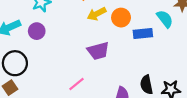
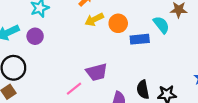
purple trapezoid: (98, 51) -> (97, 72), moved

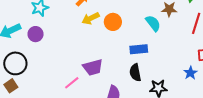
blue rectangle: (140, 39) -> (139, 49), moved
black semicircle: (143, 90) -> (135, 73), moved

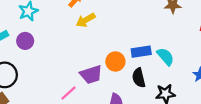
orange circle: (113, 22) -> (115, 61), moved
cyan semicircle: (153, 23) -> (165, 57), moved

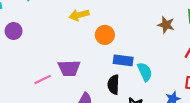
purple circle: (25, 41) -> (14, 31), moved
orange circle: (115, 61) -> (105, 35), moved

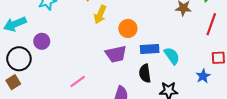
yellow arrow: (79, 15) -> (100, 14), turned -42
purple trapezoid: (69, 68) -> (116, 54), moved

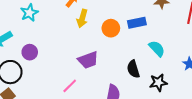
blue rectangle: (150, 49) -> (137, 23), moved
purple trapezoid: (116, 54) -> (88, 60), moved

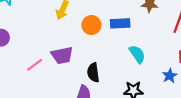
black semicircle: (133, 69) -> (93, 73), moved
pink line: (70, 86) -> (35, 65), moved

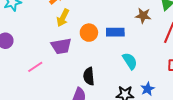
purple trapezoid: (62, 55) -> (61, 46), moved
blue star: (170, 76) -> (147, 89), moved

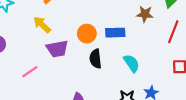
yellow arrow: (63, 18) -> (42, 25), moved, turned 108
black semicircle: (89, 76) -> (95, 59), moved

